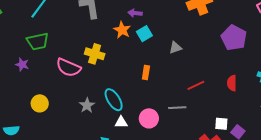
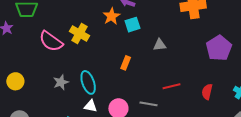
yellow circle: (40, 103) -> (15, 81), moved

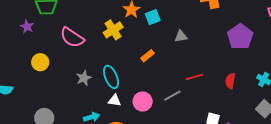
yellow cross: (79, 34) -> (113, 30), moved, turned 30
orange rectangle: (126, 63) -> (148, 56), turned 32
yellow circle: (15, 81) -> (40, 62), moved
gray line: (149, 104) -> (172, 96), turned -36

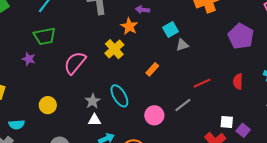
cyan square: (153, 17) -> (170, 29), moved
pink semicircle: (72, 38) -> (75, 63), turned 105
yellow circle: (40, 62) -> (48, 105), moved
white triangle: (115, 100) -> (95, 120), moved

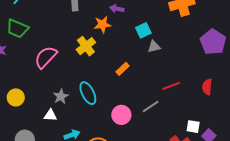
orange star: (129, 26) -> (102, 24), turned 30
green trapezoid: (45, 36) -> (17, 28), turned 30
white triangle: (95, 120) -> (50, 115), moved

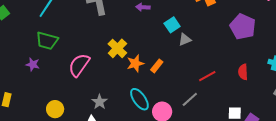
orange star: (102, 24) -> (135, 63), moved
cyan ellipse: (88, 93) -> (139, 99), moved

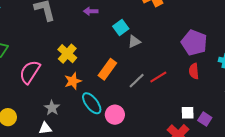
purple pentagon: (243, 27) -> (194, 43), moved
orange star: (135, 63) -> (73, 81), moved
orange rectangle: (157, 66) -> (107, 69), size x1.5
gray line: (190, 99) -> (137, 81), moved

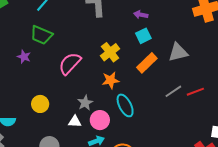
cyan square: (121, 28) -> (143, 36), moved
gray triangle: (134, 42) -> (178, 52), size x1.5
orange rectangle: (107, 69) -> (147, 63), moved
pink circle: (115, 115) -> (100, 120), moved

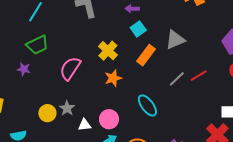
green trapezoid: (41, 35) -> (37, 45), turned -40
gray star: (85, 103) -> (67, 108), moved
cyan ellipse: (125, 105) -> (147, 105), moved

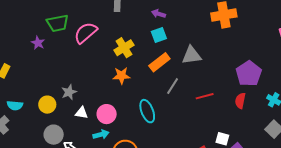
pink semicircle: (70, 68) -> (86, 33), moved
gray line: (177, 79) -> (173, 86), moved, turned -30
yellow circle: (47, 113) -> (47, 105), moved

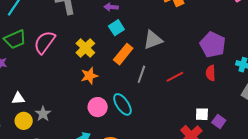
gray star: (69, 92) -> (43, 114), moved
white triangle: (81, 113) -> (18, 98), moved
pink circle: (107, 114) -> (98, 107), moved

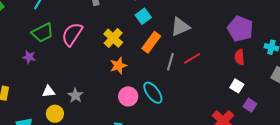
red line: (175, 77) -> (192, 58), moved
gray star: (43, 114) -> (75, 95), moved
white square: (202, 114) -> (237, 86), moved, turned 32

